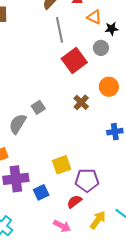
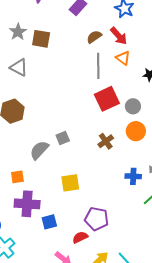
orange triangle: (94, 17) -> (123, 58), moved
gray circle: (101, 48) -> (133, 106), moved
yellow square: (62, 165) -> (70, 183), moved

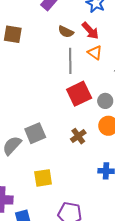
brown semicircle: (94, 37) -> (66, 32), turned -119
gray square: (63, 138) -> (35, 133), size x1.5

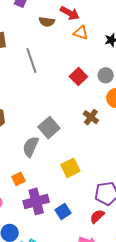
gray line: (70, 61) -> (31, 61), moved
red square: (79, 94) -> (78, 77), size x0.7

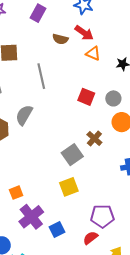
red square: (78, 77) -> (86, 97), turned -30
gray square: (49, 128) -> (72, 155), moved
gray semicircle: (31, 147) -> (24, 115), moved
purple cross: (36, 201) -> (31, 217), turned -30

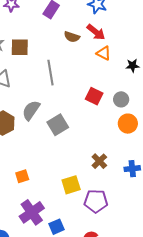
brown cross: (94, 138) -> (99, 161), moved
gray square: (72, 155) -> (58, 125), moved
orange square: (16, 193) -> (22, 176), moved
purple pentagon: (102, 216) -> (96, 201), moved

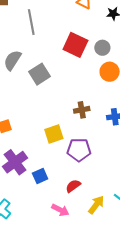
red square: (94, 96) -> (75, 45), size x1.4
brown cross: (99, 161) -> (82, 110), turned 35

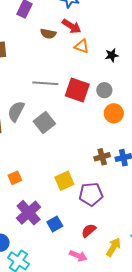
gray line: (31, 22) -> (45, 83), moved, turned -70
brown cross: (82, 110) -> (102, 157), moved

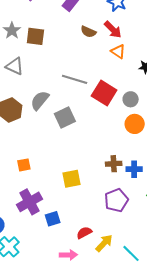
purple pentagon: (91, 194) -> (116, 200), moved, turned -30
yellow arrow: (114, 247) -> (104, 243), moved
pink arrow: (78, 256) -> (68, 255), turned -36

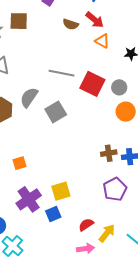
brown square: (35, 36) -> (19, 21), moved
yellow square: (72, 179) -> (61, 191), moved
pink arrow: (68, 255) -> (86, 249), moved

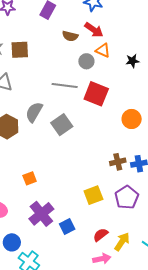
brown square: (19, 21) -> (20, 50), moved
gray circle: (119, 87) -> (86, 61), moved
yellow square: (61, 191) -> (93, 195), moved

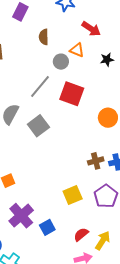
red arrow: (94, 30) -> (91, 29), moved
brown semicircle: (70, 36) -> (44, 37), turned 77
gray line: (65, 85) -> (40, 86), turned -55

